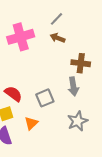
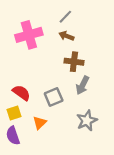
brown cross: (81, 63) -> (74, 62), moved
gray arrow: (73, 86) -> (83, 85), turned 36

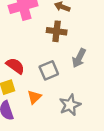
brown cross: (74, 62) -> (57, 31), moved
gray star: (87, 121) -> (70, 105), moved

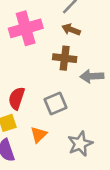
gray arrow: (79, 58) -> (92, 76), moved, turned 60
red semicircle: (15, 66) -> (17, 98), turned -108

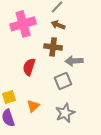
red semicircle: (17, 98) -> (29, 67), moved
gray square: (56, 104) -> (63, 81), moved

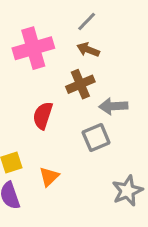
brown cross: (53, 47) -> (80, 84), turned -30
gray star: (65, 113) -> (127, 191), moved

